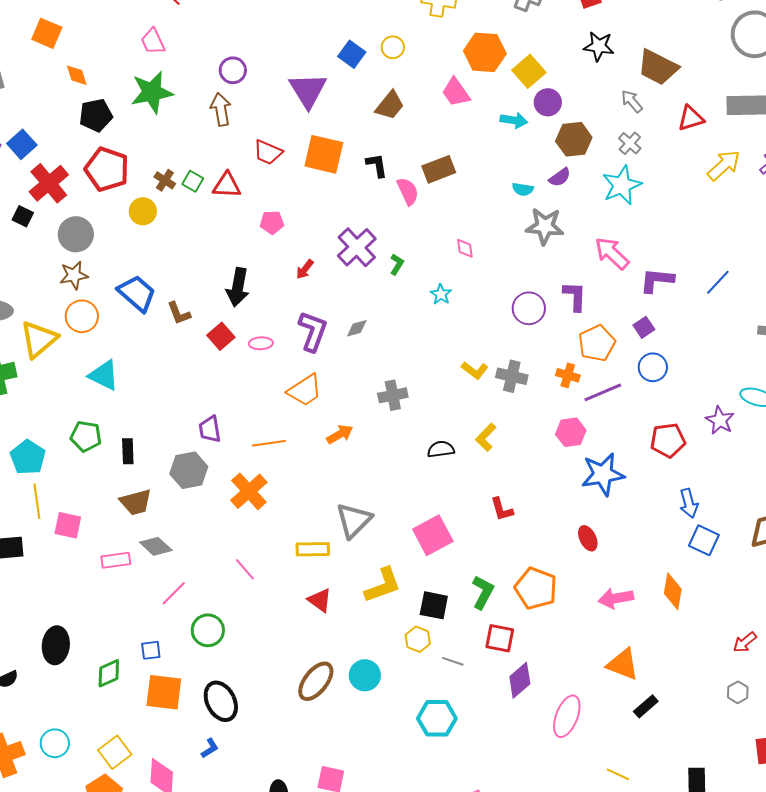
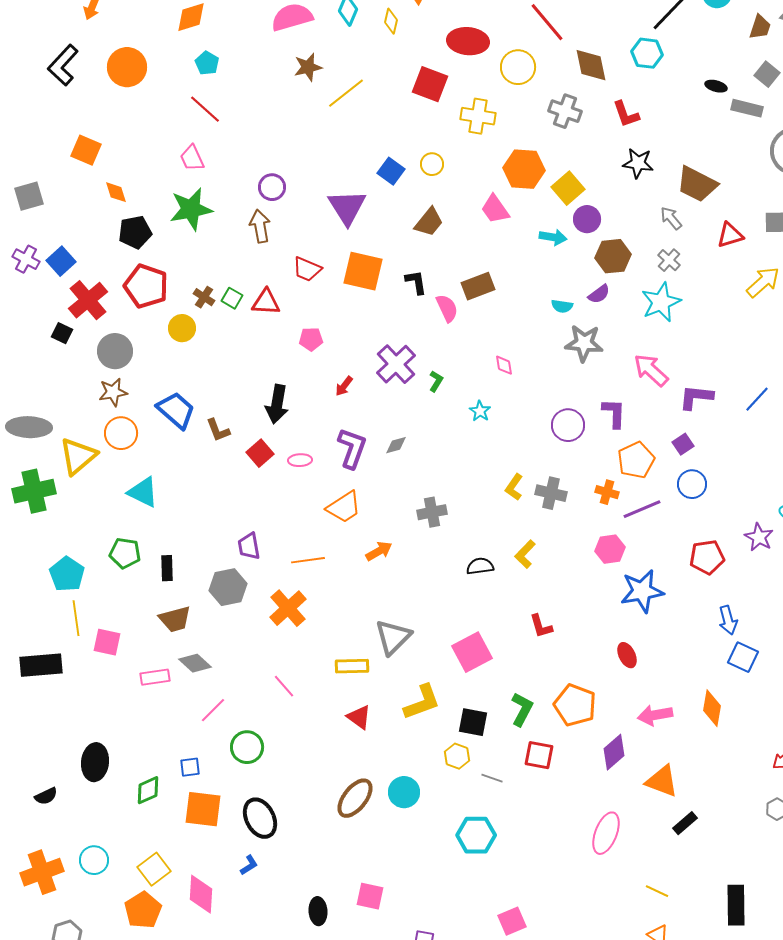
yellow L-shape: (475, 370) -> (514, 487), turned 88
purple diamond: (520, 680) -> (614, 752), moved

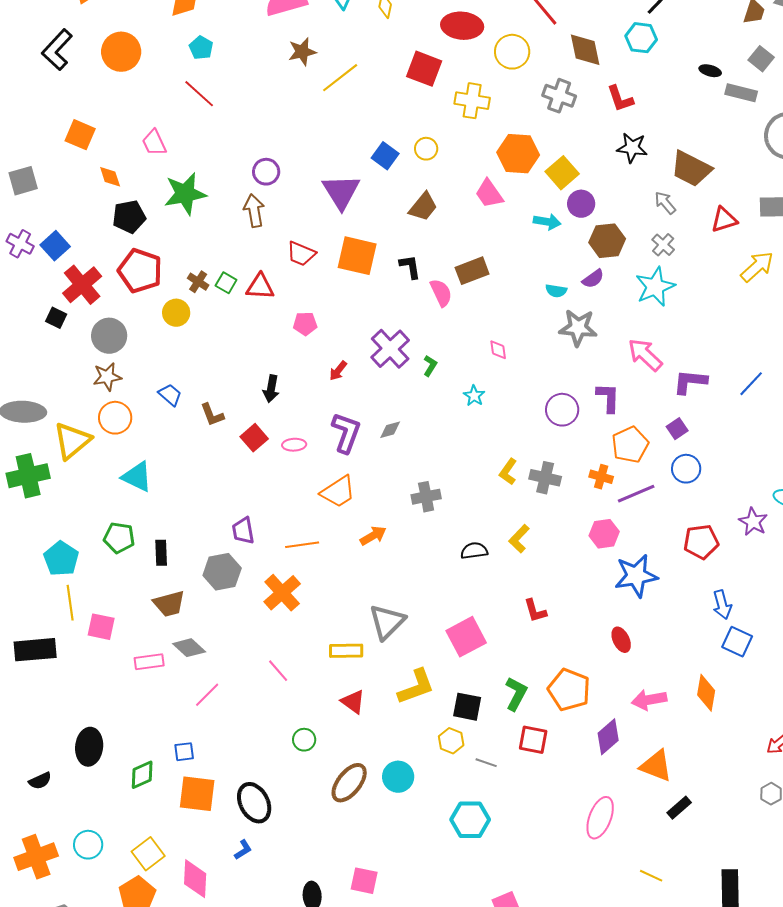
pink trapezoid: (192, 158) -> (154, 143), moved
black arrow: (277, 404) -> (271, 389), size x0.7
blue trapezoid: (176, 410) -> (170, 395), size x0.6
green circle: (247, 747) -> (304, 740), moved, size x0.7

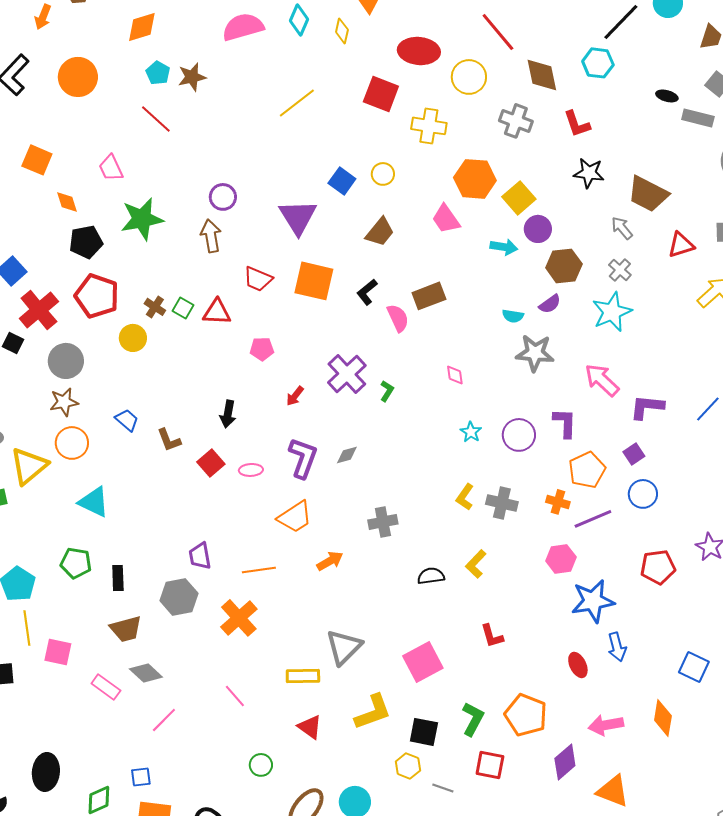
brown star: (302, 52) -> (192, 77), moved
black L-shape: (410, 267) -> (367, 292), turned -120
cyan star: (474, 396) -> (471, 432), moved
blue arrow: (722, 605) -> (617, 647), moved
pink rectangle: (149, 662) -> (106, 687), turned 44

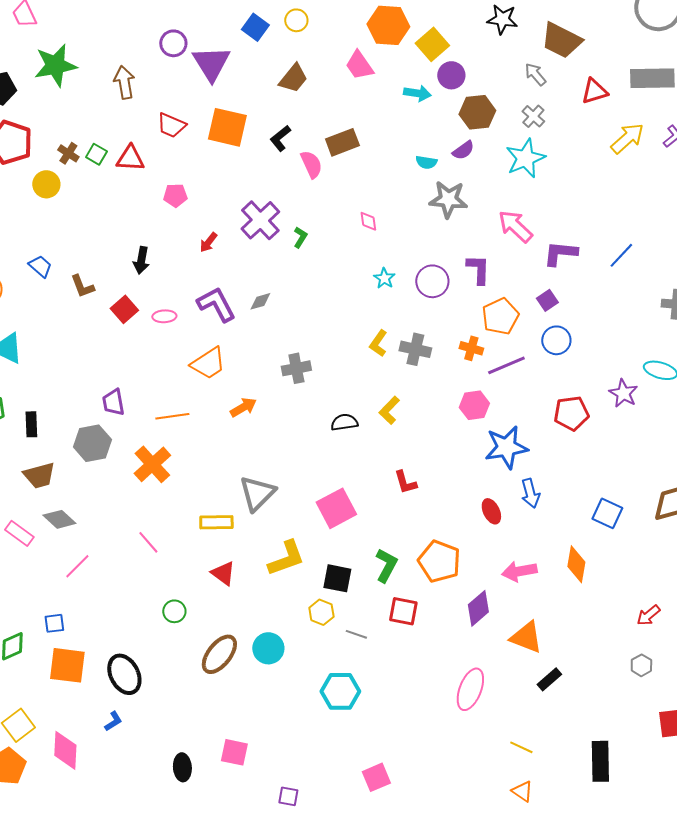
purple circle: (223, 197) -> (173, 43), moved
purple L-shape: (303, 458) -> (216, 304), turned -48

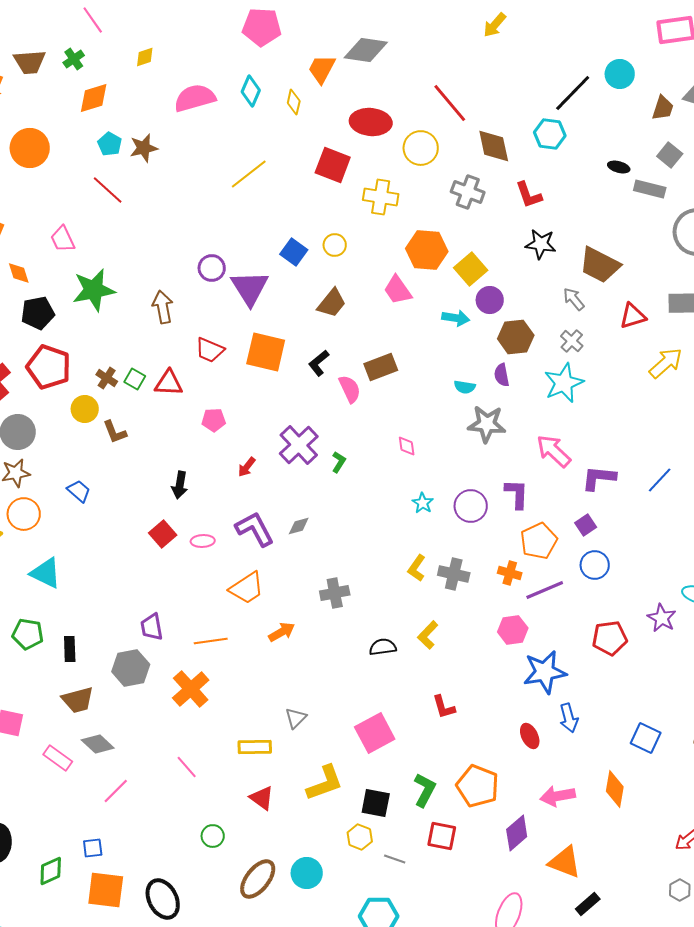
purple semicircle: (463, 150) -> (502, 375), turned 115
brown L-shape: (82, 286) -> (115, 432), moved
gray triangle: (257, 493) -> (296, 718), size x0.6

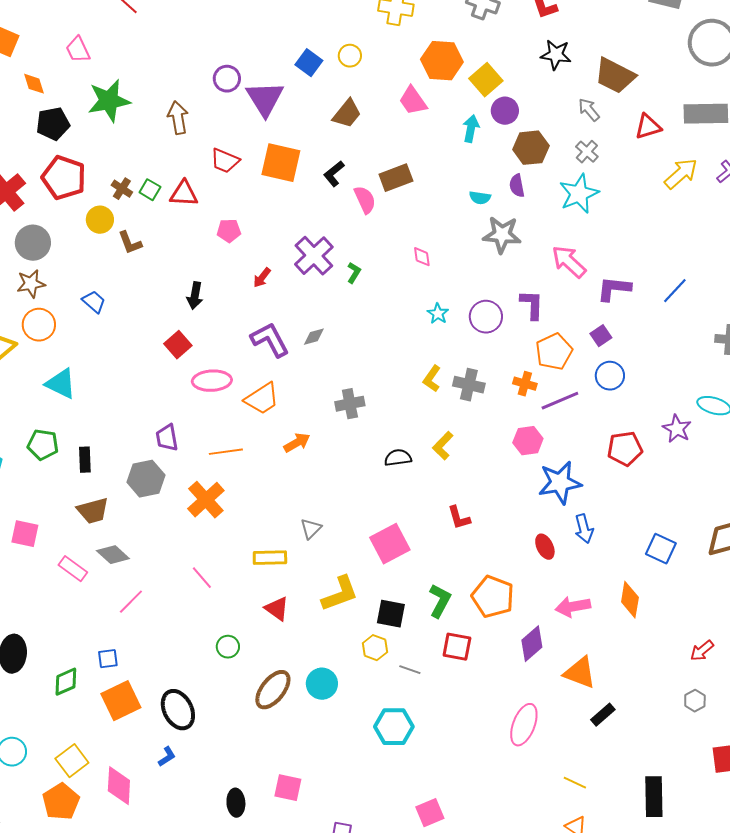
cyan arrow: (456, 318) -> (471, 129), turned -88
pink ellipse: (203, 541) -> (212, 381), moved, size x1.6
orange square: (106, 890) -> (121, 701), turned -33

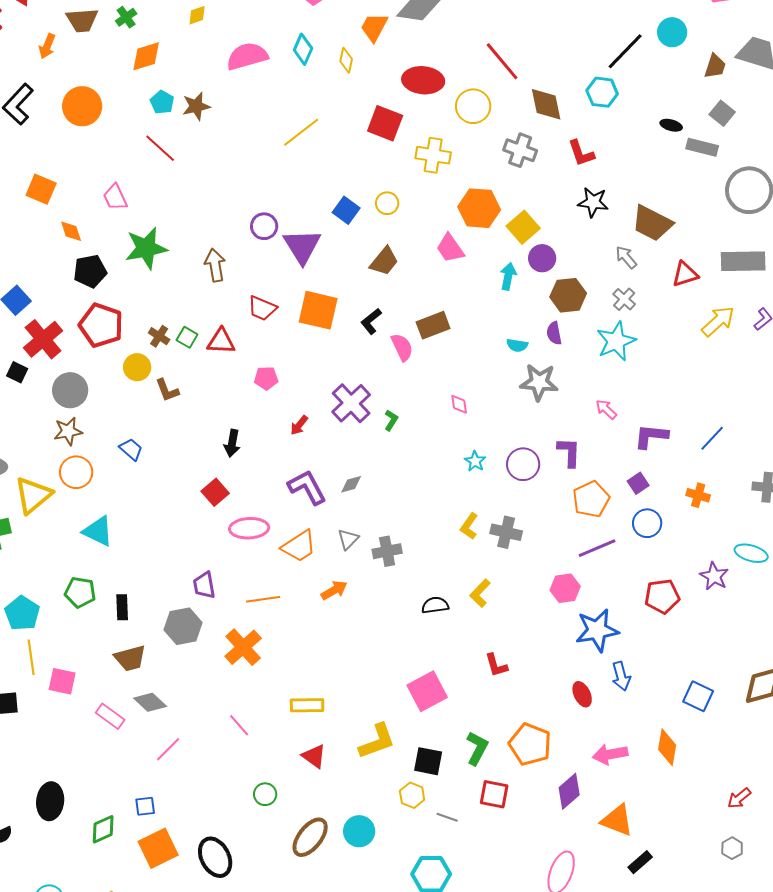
pink arrow: (569, 262) -> (606, 409), size x0.6
orange cross: (525, 384) -> (698, 495), moved
gray triangle: (311, 529) -> (348, 539), moved

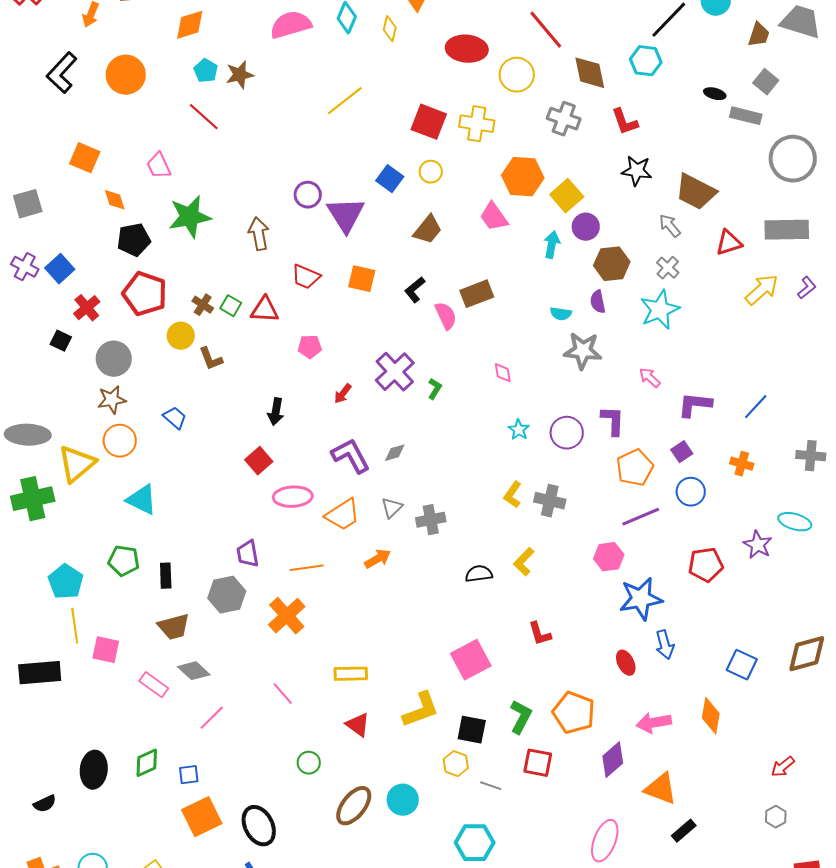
red square: (385, 123) -> (429, 122), moved
orange square: (318, 310) -> (362, 279), size x0.7
red cross: (43, 339) -> (87, 308), size x0.7
green diamond: (103, 829) -> (147, 763), moved

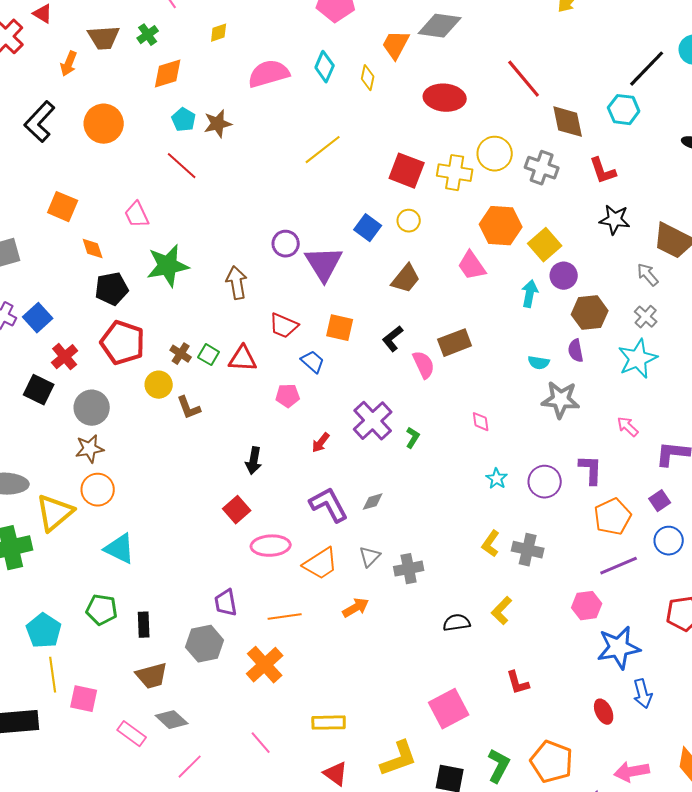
yellow circle: (517, 75) -> (495, 154), moved
black square: (61, 341) -> (39, 390), size x1.4
blue trapezoid: (175, 418) -> (313, 362), moved

